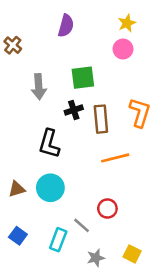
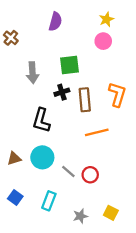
gray line: (82, 225) -> (68, 172), moved

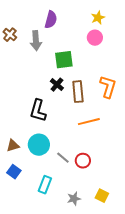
gray arrow: (33, 73) -> (36, 41), moved
black cross: (62, 92) -> (57, 85), turned -32
blue square: (15, 198) -> (14, 172), moved

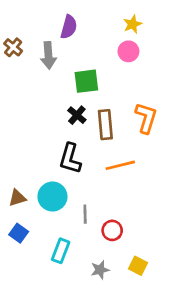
black L-shape: (38, 111) -> (70, 159), moved
gray line: (63, 158) -> (85, 214), turned 48
red circle: (83, 161) -> (112, 230), moved

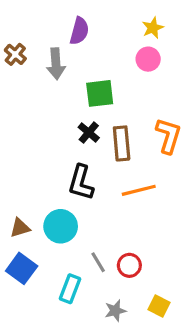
gray line: (85, 214) -> (98, 262), moved, turned -30
blue square: (19, 233) -> (22, 268), size x1.4

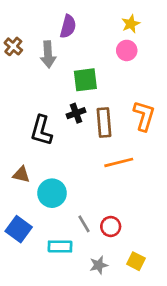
black cross: (89, 133) -> (76, 113), turned 30
black L-shape: (81, 183) -> (41, 130), moved
brown triangle: (20, 228) -> (21, 174), moved, turned 30
cyan rectangle: (70, 289) -> (60, 247), turned 70

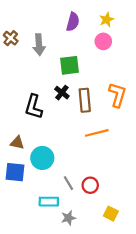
purple semicircle: (68, 26) -> (73, 22), moved
black cross: (76, 113) -> (62, 93), turned -32
blue square: (19, 229) -> (15, 172), moved, turned -30
gray star: (99, 265) -> (68, 218), moved

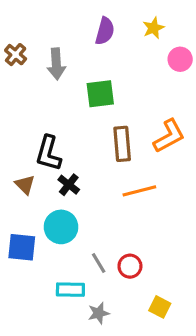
pink circle: (103, 41) -> (180, 59), moved
black cross: (62, 93) -> (69, 185), moved
orange L-shape: (117, 95) -> (169, 136), turned 45
brown triangle: (17, 143) -> (25, 185), moved, turned 32

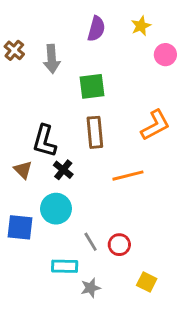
brown rectangle: (122, 144) -> (95, 132), moved

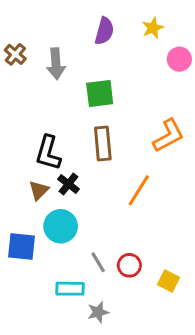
brown triangle: (23, 170) -> (39, 190), moved, turned 30
orange line: (128, 176) -> (139, 190), turned -44
yellow square: (147, 282) -> (168, 281), moved

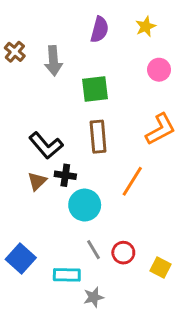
pink circle: (179, 59) -> (159, 70), moved
black L-shape: (48, 153) -> (46, 146), turned -56
black cross: (68, 184) -> (65, 175), turned -30
cyan circle: (61, 226) -> (85, 205), moved
blue square: (22, 247) -> (21, 259), moved, turned 36

